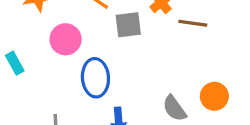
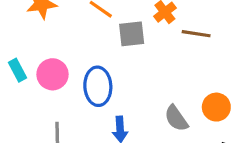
pink circle: (66, 39) -> (52, 74), moved

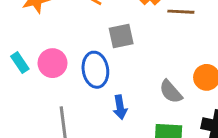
gray square: (132, 34) -> (121, 36), moved

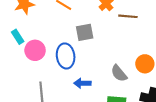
cyan rectangle: (20, 63) -> (18, 37), moved
blue arrow: (120, 107) -> (82, 83), turned 98

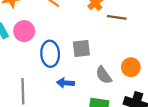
gray square: (85, 32) -> (81, 48), moved
pink circle: (35, 50) -> (24, 31), moved

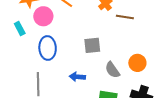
pink circle: (24, 31) -> (43, 16), moved
blue ellipse: (50, 54) -> (48, 48), moved

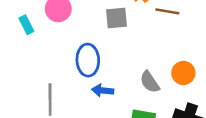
gray square: (92, 45) -> (116, 18), moved
blue ellipse: (48, 48) -> (88, 60), moved

